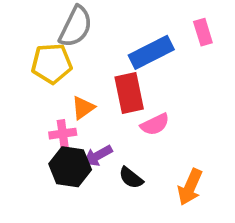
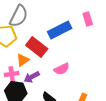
red rectangle: (129, 93) -> (37, 47), moved, turned -40
purple arrow: (98, 156) -> (32, 77), moved

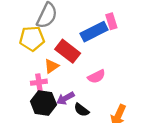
pink rectangle: (88, 19) -> (111, 21), moved
purple arrow: (32, 77) -> (65, 98), moved

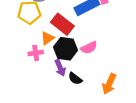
purple arrow: (65, 98) -> (60, 68), turned -84
black hexagon: (43, 103) -> (66, 49), moved

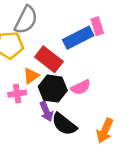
black semicircle: (75, 79) -> (64, 124), size x1.5

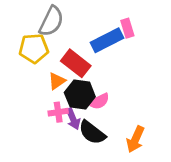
pink semicircle: (81, 87) -> (99, 101), moved
pink cross: (17, 94) -> (58, 112), moved

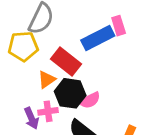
purple arrow: (73, 119) -> (31, 118), moved

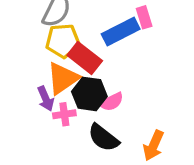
yellow pentagon: (23, 46) -> (63, 41), moved
orange triangle: (47, 80) -> (63, 78), size x1.6
purple arrow: (31, 118) -> (46, 99), moved

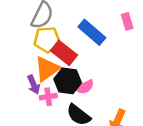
pink rectangle: (144, 17) -> (127, 21), moved
blue rectangle: (121, 31) -> (92, 32), turned 68

